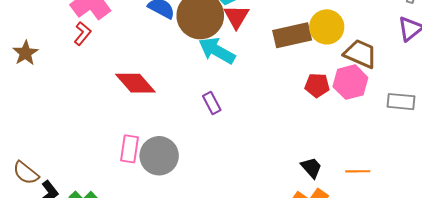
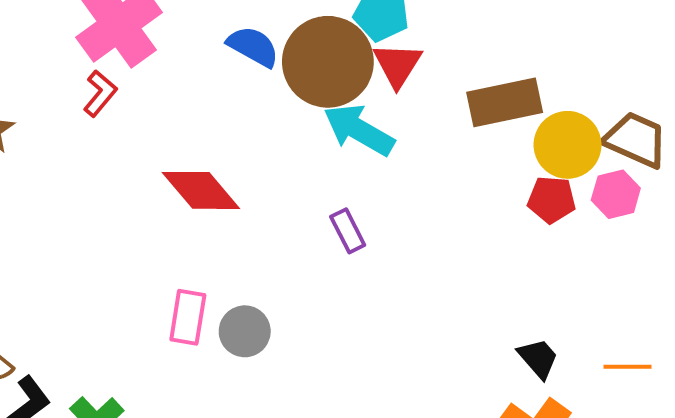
yellow circle: (327, 27) -> (567, 145), moved
pink hexagon: (350, 82) -> (616, 194), size x0.7
gray circle: (159, 156) -> (245, 331), size x0.7

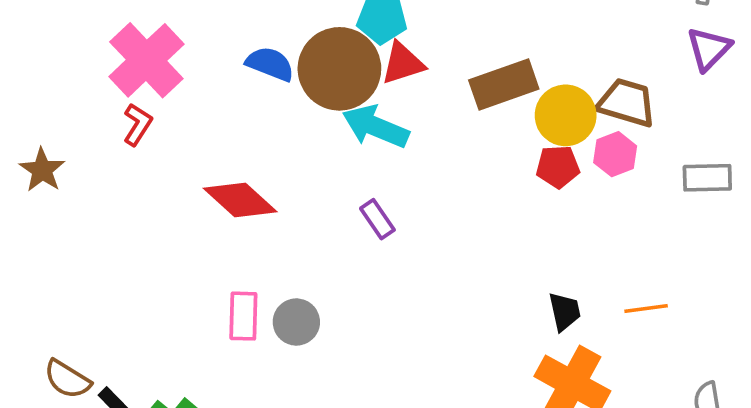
red triangle: (398, 65) -> (403, 63), turned 48
black trapezoid: (538, 358) -> (565, 312), turned 36

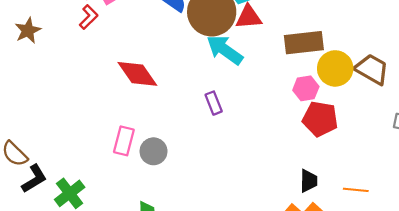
pink hexagon: (615, 154) -> (306, 88), moved
red pentagon: (558, 167) -> (320, 119), moved, size x1.4

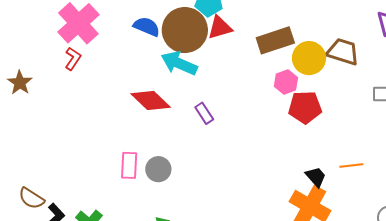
cyan arrow: (225, 50) -> (179, 63), moved
red diamond: (137, 74) -> (151, 100), moved
black trapezoid: (309, 181) -> (316, 177), moved, turned -30

